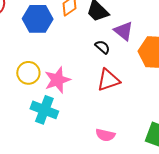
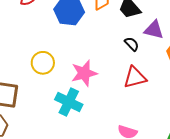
purple triangle: (124, 31) -> (154, 30), turned -30
yellow circle: (28, 73) -> (43, 63), moved

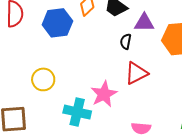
black semicircle: (132, 44) -> (126, 41), turned -112
pink star: (84, 73) -> (104, 94), moved

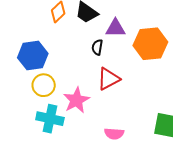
blue hexagon: (57, 23) -> (33, 56), moved
yellow circle: (43, 79) -> (44, 85), moved

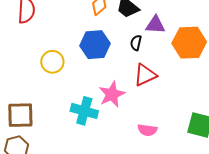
blue hexagon: (33, 56) -> (95, 45), moved
yellow circle: (44, 85) -> (52, 62), moved

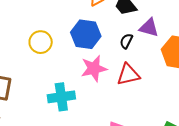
pink star: (112, 94) -> (94, 68), moved
cyan cross: (84, 111) -> (61, 97), turned -36

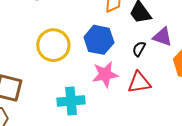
yellow circle: (41, 42) -> (53, 45), size x1.4

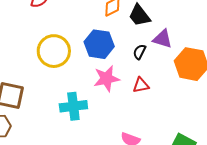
red triangle: (139, 82) -> (141, 85), size x0.7

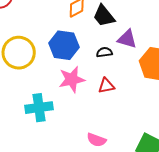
black semicircle: (140, 52) -> (104, 52), turned 56

